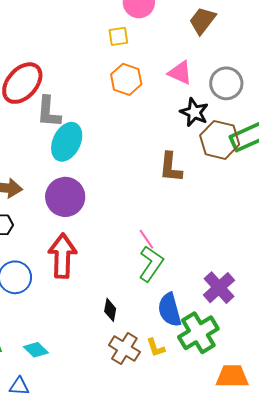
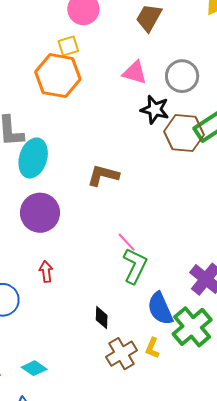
orange hexagon: (126, 79) -> (58, 76), moved, size x1.4
brown L-shape: (171, 167) -> (103, 175), moved, turned 108
red arrow: (62, 256) -> (46, 271), size x0.5
yellow L-shape: (156, 348) -> (152, 348), turned 50
brown cross: (124, 349) -> (121, 354), turned 36

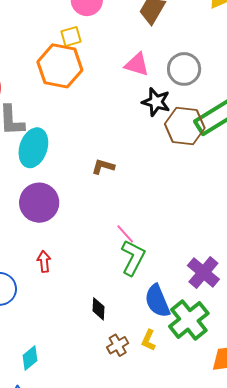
brown L-shape: (103, 175) -> (103, 167), size x0.7
brown cross: (121, 354) -> (118, 345), size x0.7
cyan diamond: (34, 368) -> (30, 358), turned -75

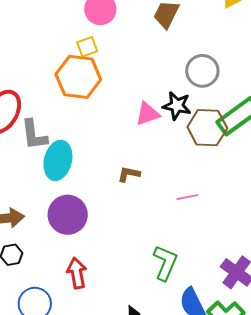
pink triangle: (137, 64) -> (148, 114), moved, turned -32
pink line: (125, 234) -> (187, 197), moved, turned -55
red arrow: (44, 261) -> (77, 273), size x1.4

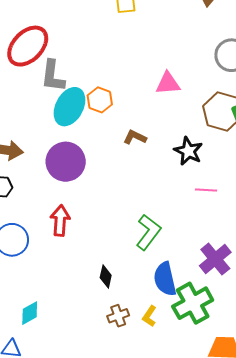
orange hexagon: (78, 77) -> (100, 100), moved, size x0.6
black star: (177, 106) -> (188, 151), moved
pink line: (187, 197) -> (206, 190), moved

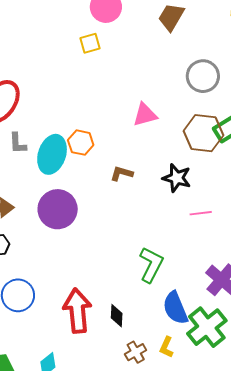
gray L-shape: (53, 76) -> (18, 143), moved, size x0.7
red arrow: (60, 220) -> (77, 311), moved, size x1.4

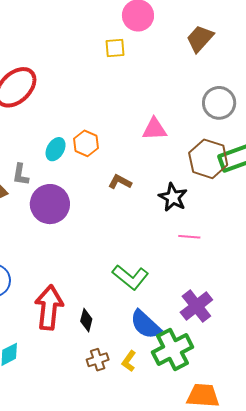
gray L-shape: (18, 143) -> (21, 175), moved
cyan ellipse: (52, 154) -> (56, 149), size x0.6
green L-shape: (151, 265) -> (130, 277), turned 90
blue semicircle: (175, 308) -> (145, 324), turned -36

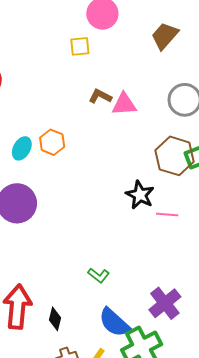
pink triangle: (155, 129) -> (124, 104), moved
brown L-shape: (120, 182) -> (100, 96), moved
pink line: (189, 237) -> (167, 214), moved
green L-shape: (130, 277) -> (99, 275), size x0.6

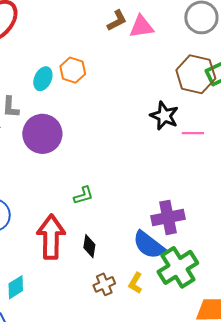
brown L-shape: (100, 96) -> (117, 21), turned 130
green L-shape: (99, 275) -> (83, 195), moved, turned -50
purple cross: (165, 303) -> (168, 217), moved, turned 32

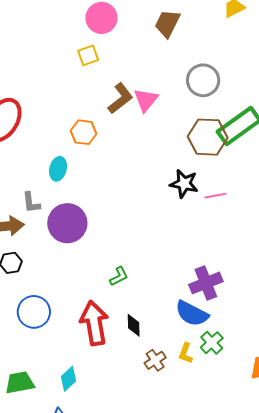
brown L-shape: (117, 21) -> (120, 98), size x1.4
pink triangle: (142, 27) -> (146, 100), turned -32
orange hexagon: (73, 70) -> (84, 132), moved
green cross: (178, 267) -> (212, 343), moved, size x0.6

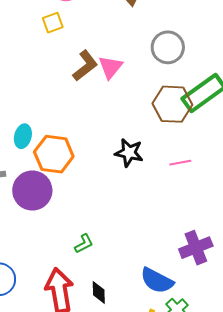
orange hexagon: (84, 132) -> (54, 154), moved, size x1.5
black star: (184, 184) -> (129, 153), moved
purple cross: (206, 283) -> (196, 248), moved

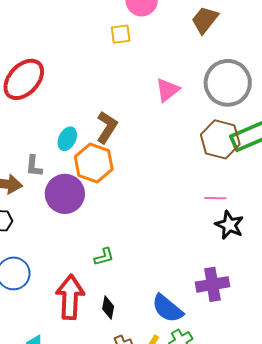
gray circle: (168, 47) -> (228, 83), size x1.4
brown L-shape: (85, 66) -> (107, 127), moved, turned -32
black star: (129, 153) -> (229, 225), moved

